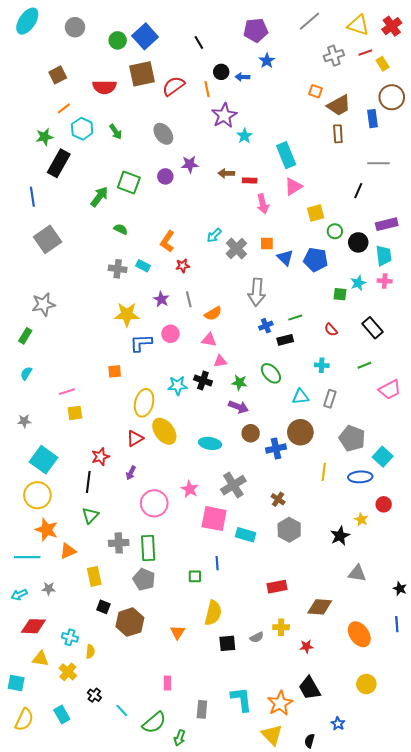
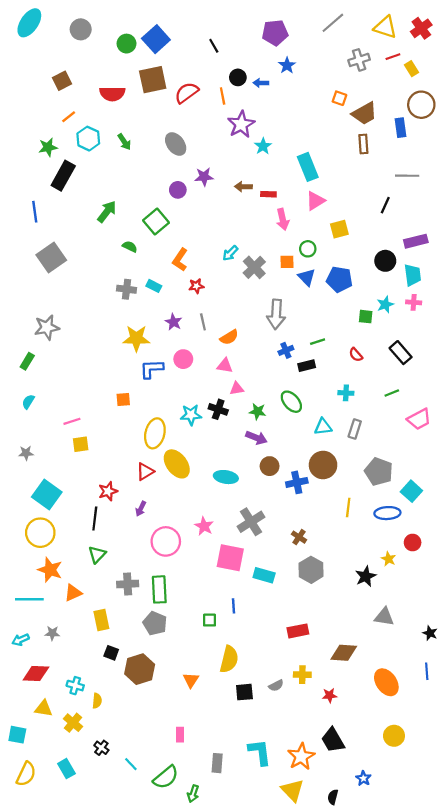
green square: (129, 183) -> (156, 222), moved, turned 30
green circle: (335, 231) -> (308, 249), moved

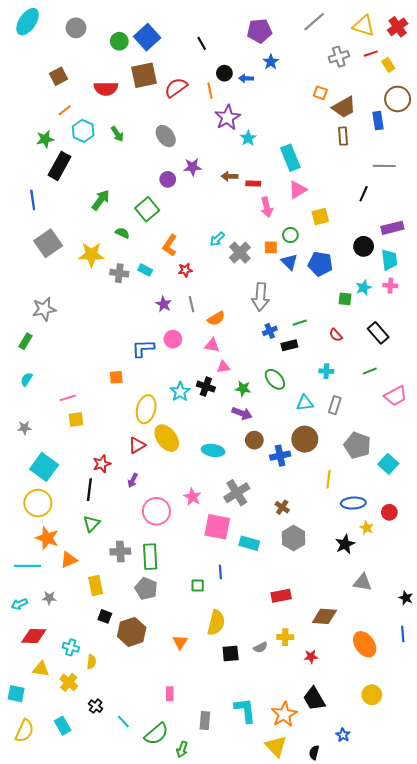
yellow star: (136, 338) -> (91, 255), moved
cyan star: (191, 415) -> (180, 392), turned -30
blue ellipse: (387, 513) -> (353, 503), moved

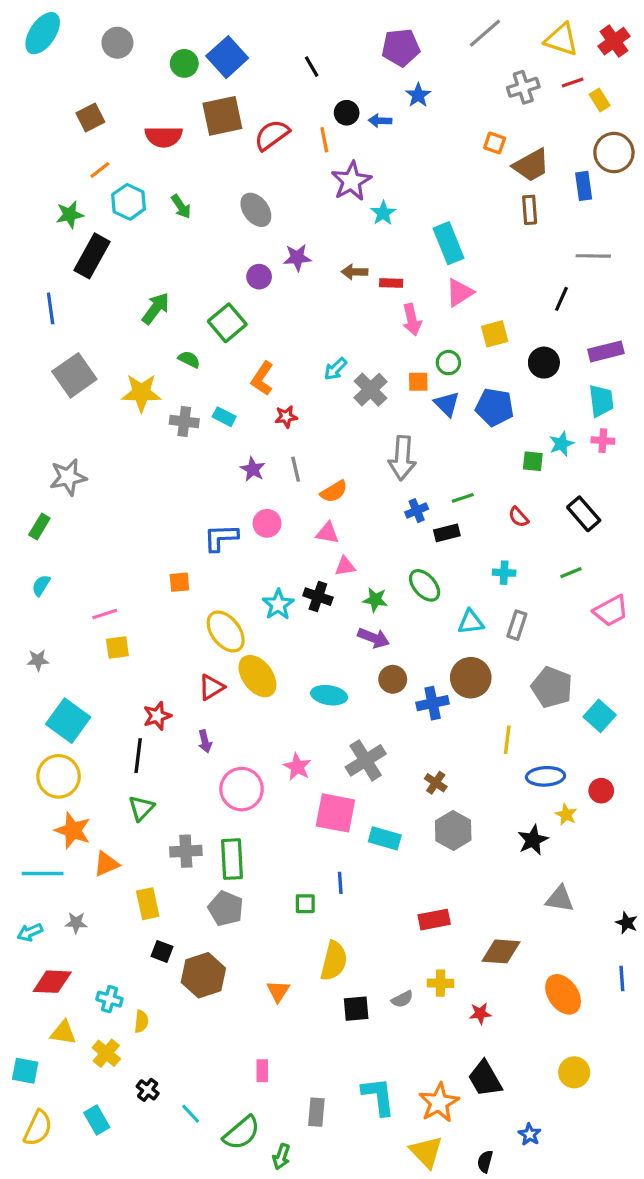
black circle: (364, 246) -> (544, 363), moved
yellow ellipse: (146, 409) -> (226, 632), turned -52
purple arrow: (133, 480) -> (205, 741), turned -40

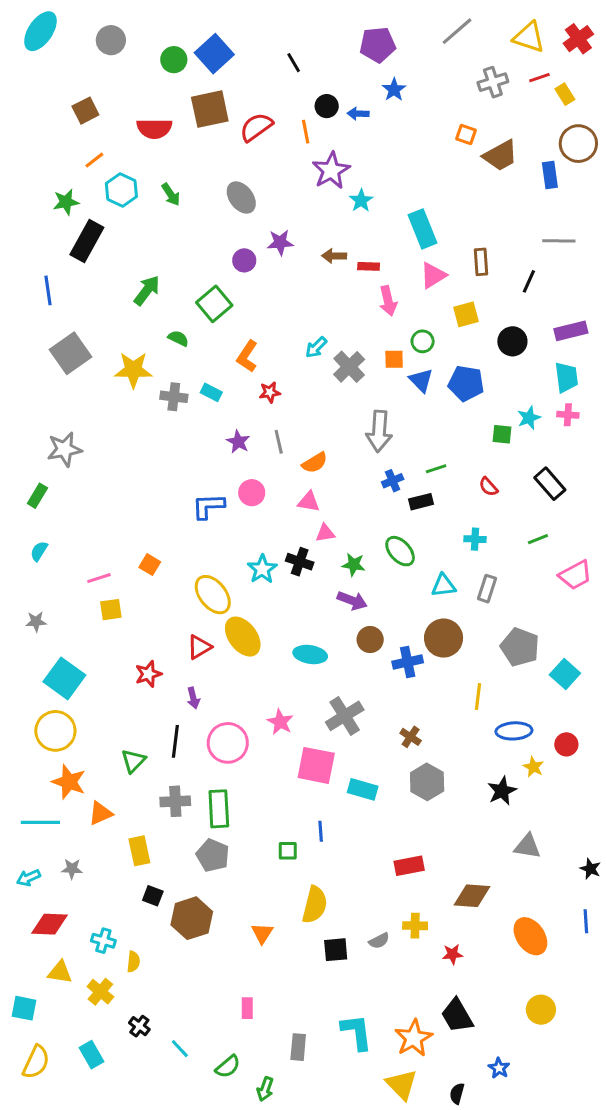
brown rectangle: (530, 210) -> (481, 262), moved
orange square: (179, 582) -> (150, 565), moved, turned 36
black line: (138, 756) -> (175, 741), moved
green semicircle: (242, 1133) -> (228, 1067), size x0.7

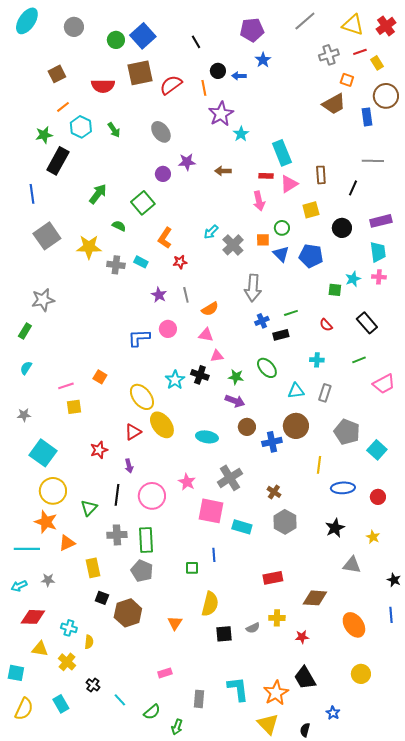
orange square: (466, 135) -> (347, 80), moved
red rectangle: (369, 266) -> (266, 176), moved
yellow circle: (55, 731) -> (53, 491), moved
yellow star: (533, 767) -> (373, 537), moved
pink rectangle: (247, 1008) -> (165, 673), turned 72

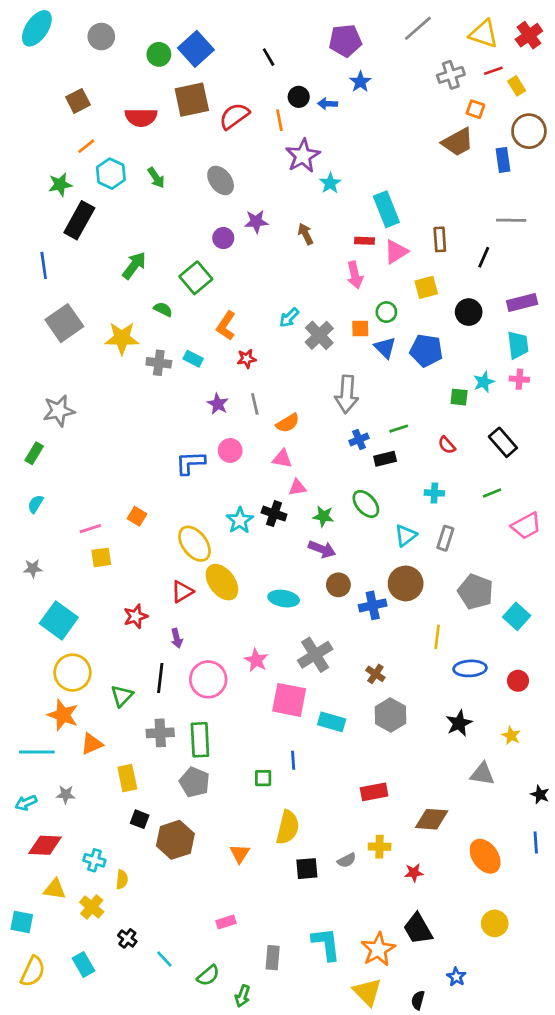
brown arrow: (223, 171) -> (306, 234), turned 63
cyan triangle: (296, 391) -> (406, 535), turned -30

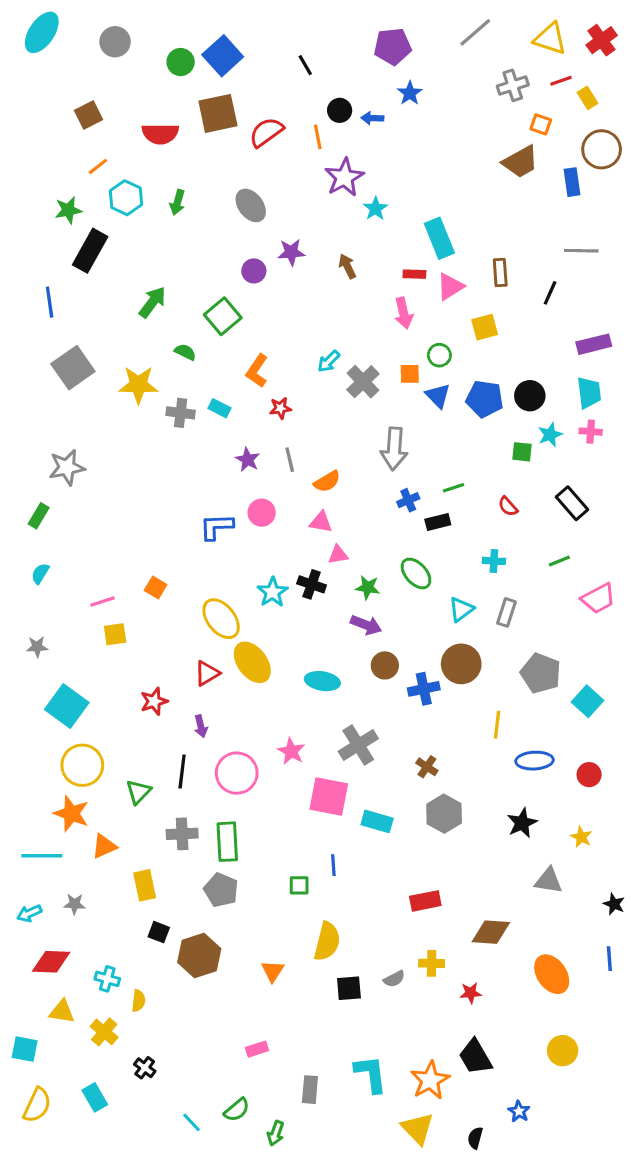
green arrow: (156, 178) -> (177, 202), turned 50
black circle: (469, 312) -> (530, 396), moved
cyan line: (164, 959) -> (191, 1122), moved

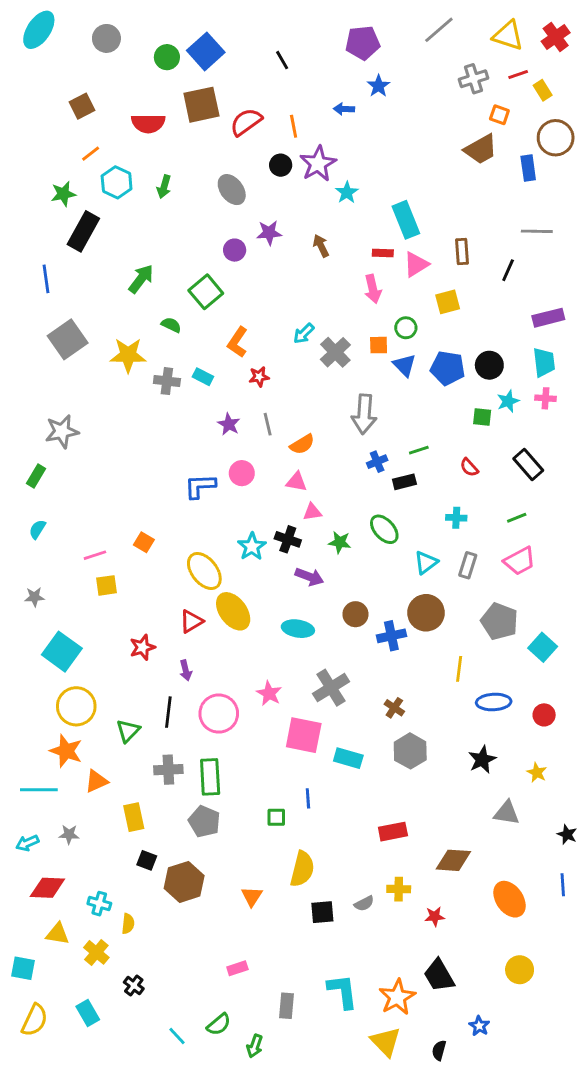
black circle: (340, 110) -> (281, 165), moved
pink trapezoid: (598, 598) -> (520, 561), moved
purple arrow: (366, 625) -> (309, 577), moved

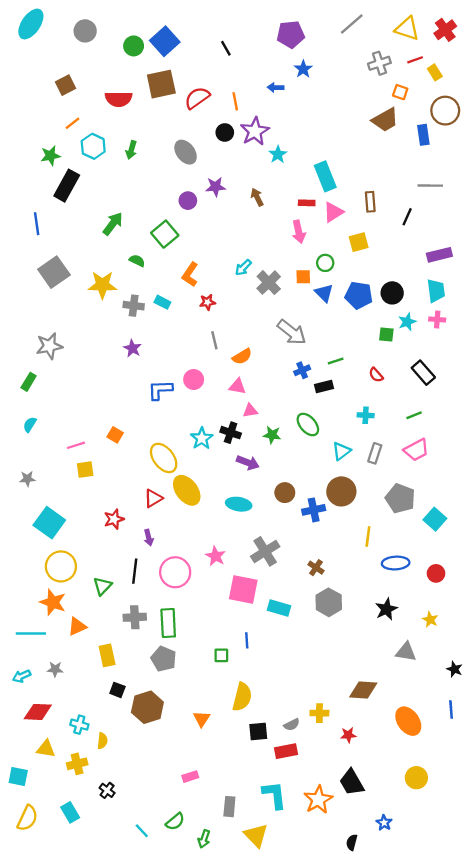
gray arrow: (364, 414) -> (292, 332), turned -56
purple star: (229, 424) -> (132, 348), moved
red rectangle: (393, 832) -> (286, 751), moved
yellow cross: (96, 952) -> (77, 764), turned 36
yellow triangle: (386, 1042) -> (256, 835), moved

